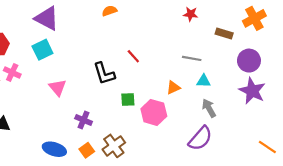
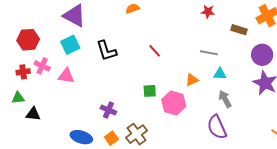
black L-shape: (104, 74) -> (106, 51), moved
pink triangle: (58, 88) -> (66, 76), moved, turned -42
purple semicircle: (200, 138) -> (217, 127), turned 115

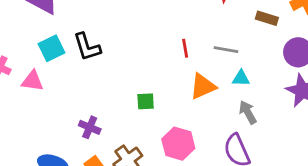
cyan square: (70, 45) -> (52, 48), moved
red line: (155, 51) -> (185, 48), moved, turned 32
orange triangle: (192, 80) -> (203, 86), size x1.5
pink hexagon: (174, 103) -> (178, 144), moved

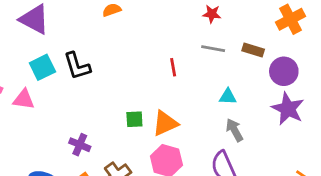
brown rectangle: (267, 18) -> (253, 50), moved
gray line: (226, 50) -> (213, 49), moved
orange triangle: (203, 86) -> (165, 123), moved

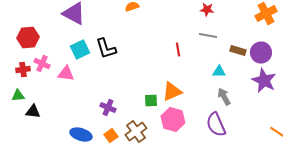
brown rectangle: (253, 50) -> (238, 51), moved
green square: (134, 119) -> (151, 101), moved

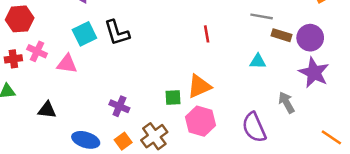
gray line: (208, 36) -> (262, 16), moved
gray arrow: (224, 97) -> (286, 102), moved
black triangle: (33, 112) -> (47, 110), moved

